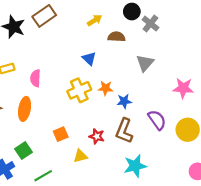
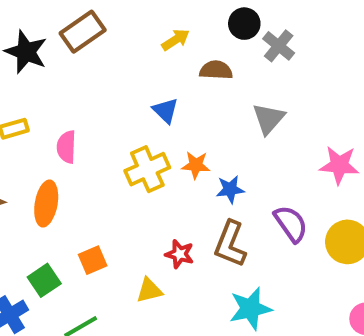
orange square: (61, 134) -> (93, 260), moved

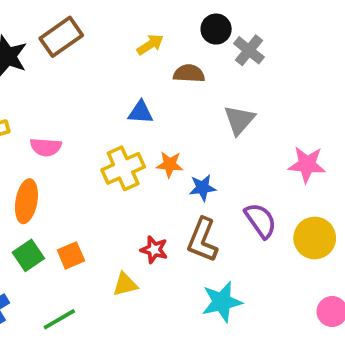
blue triangle: (165, 111) -> (141, 112), turned -40
pink semicircle: (66, 147) -> (46, 147), turned -88
green square: (44, 280) -> (28, 255), moved

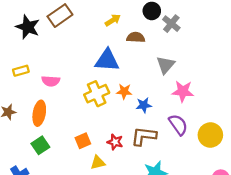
blue triangle: (141, 112) -> (107, 60), size x1.6
pink star: (307, 164) -> (183, 91), moved
brown L-shape: (202, 240) -> (144, 136), turned 75
orange square: (71, 255) -> (83, 141), moved

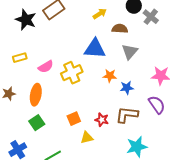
gray triangle: (166, 65) -> (130, 52), moved
pink semicircle: (51, 81) -> (46, 67), turned -35
yellow cross: (97, 94) -> (72, 73), moved

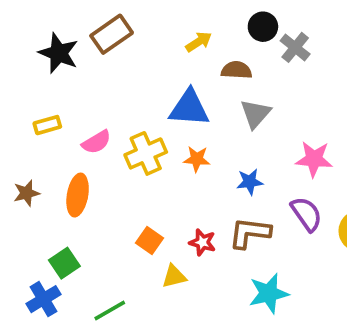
orange star: (110, 76) -> (197, 159), moved
orange square: (74, 119) -> (149, 240), turned -32
green square: (37, 123) -> (64, 263), moved

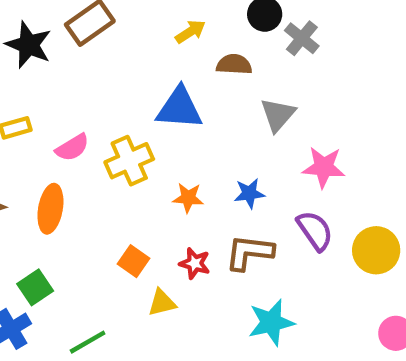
gray triangle: (255, 114) -> (278, 115), moved
orange star: (197, 159) -> (188, 198), moved

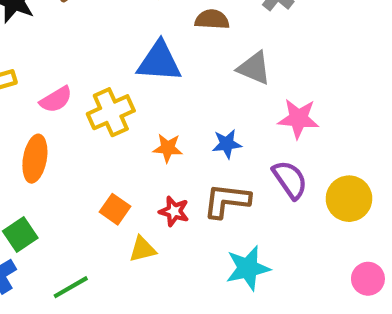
gray triangle: (278, 115) -> (254, 68), turned -48

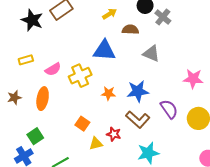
pink star: (298, 119) -> (193, 79), moved
blue star: (227, 144) -> (138, 91), size x1.5
brown L-shape: (227, 201) -> (138, 119), turned -145
red star: (174, 211) -> (114, 134), moved

